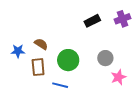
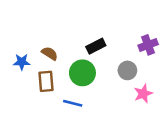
purple cross: (122, 19) -> (148, 45), moved
black rectangle: (92, 21) -> (96, 46), moved

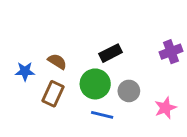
gray circle: (127, 70) -> (129, 91), moved
brown rectangle: (46, 81) -> (53, 94), turned 30
blue line: (73, 103) -> (102, 115), moved

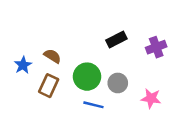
black rectangle: (111, 53) -> (116, 39), moved
blue star: (25, 71) -> (23, 65), turned -30
pink star: (165, 108) -> (151, 98), turned 30

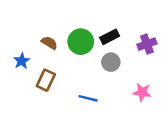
brown semicircle: (52, 56) -> (49, 43), moved
green circle: (87, 77) -> (81, 42), moved
gray circle: (118, 83) -> (111, 62), moved

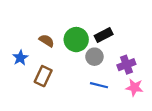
purple cross: (147, 44) -> (126, 65), moved
gray circle: (111, 62) -> (94, 57), moved
blue line: (88, 98) -> (99, 85), moved

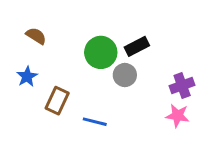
brown semicircle: (47, 41) -> (36, 36), moved
purple cross: (126, 65) -> (182, 86), moved
blue line: (99, 85) -> (95, 122), moved

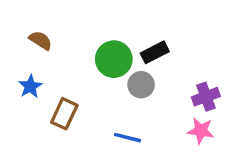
blue line: (95, 122) -> (127, 138), moved

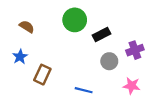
green circle: (114, 59) -> (75, 20), moved
gray circle: (141, 85) -> (109, 61), moved
purple cross: (206, 97) -> (135, 50), moved

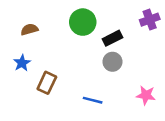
brown semicircle: (27, 27) -> (29, 30), turned -48
purple cross: (135, 50) -> (150, 20), moved
gray circle: (109, 61) -> (112, 62), moved

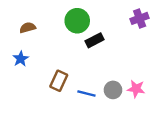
black rectangle: (112, 38) -> (95, 40), moved
gray circle: (112, 62) -> (113, 90), moved
brown rectangle: (47, 83) -> (59, 81), moved

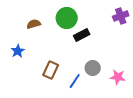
brown semicircle: (28, 28) -> (34, 24), moved
gray circle: (113, 90) -> (93, 68), moved
blue line: (86, 93) -> (75, 81), turned -70

